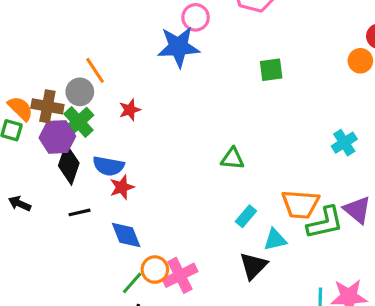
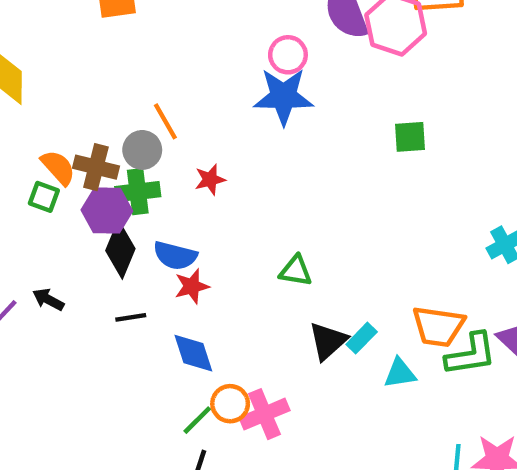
pink circle: (196, 17) -> (288, 55), moved
green cross: (79, 122) -> (138, 192), turned 32
green triangle: (232, 159) -> (296, 271), moved
black triangle: (253, 266) -> (328, 341), moved

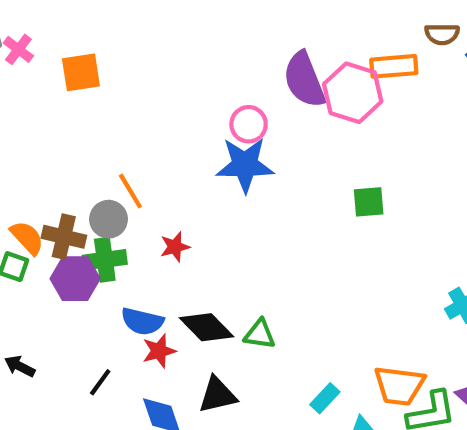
black diamond: (120, 250) -> (206, 327), moved, turned -66
black line: (131, 317) -> (100, 382), turned -44
black triangle: (328, 341) -> (217, 395), moved, turned 30

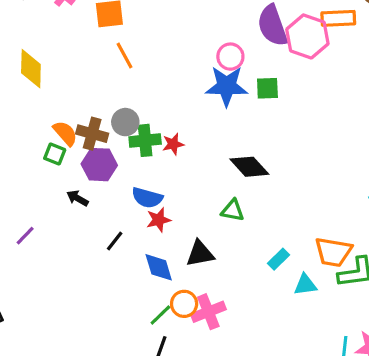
orange line: (130, 191) -> (124, 55), moved
green square: (369, 202) -> (267, 88), moved
green cross: (105, 260) -> (145, 140), moved
black diamond: (206, 327) -> (249, 167), moved
black arrow: (20, 366) -> (77, 198), moved

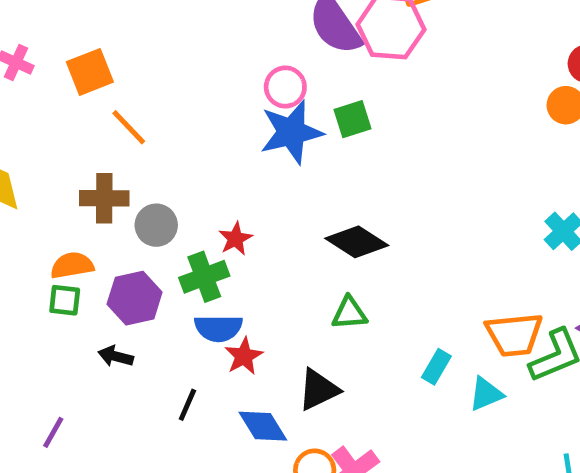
orange semicircle: (65, 133) -> (72, 265), turned -44
brown cross: (92, 134) -> (104, 198), moved
green cross: (145, 140) -> (204, 277), moved

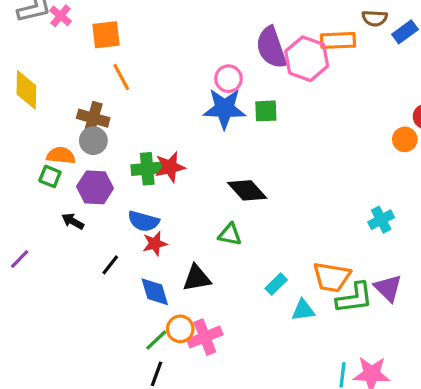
gray circle: (156, 225) -> (93, 141), moved
red star: (235, 239) -> (170, 167), size x1.4
green cross: (204, 277) -> (147, 169), moved

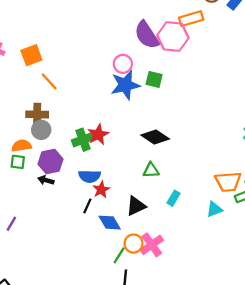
green square: (266, 111) -> (154, 79), turned 30
black arrow: (73, 221) -> (46, 180), moved
black line: (110, 265) -> (87, 206), moved
cyan rectangle: (276, 284) -> (173, 198), moved

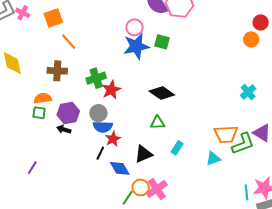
gray circle: (41, 130) -> (98, 113), moved
green cross: (83, 140) -> (96, 78), moved

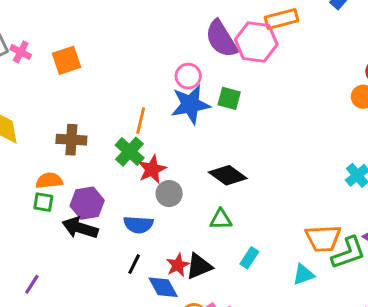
orange line: (69, 42) -> (141, 121), moved, turned 54
green cross: (96, 78) -> (130, 152), turned -30
gray circle: (98, 113) -> (169, 194), moved
black arrow: (64, 129) -> (80, 228), size x1.6
red star: (113, 139) -> (178, 265), moved

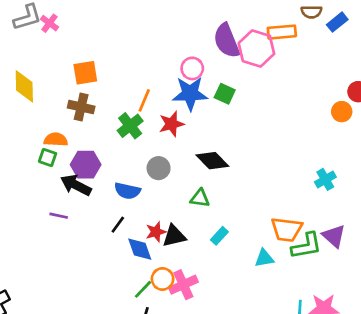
orange square: (67, 60) -> (85, 73), moved
red star: (152, 169) -> (172, 124), moved
purple line: (32, 284) -> (59, 216), moved, turned 60

